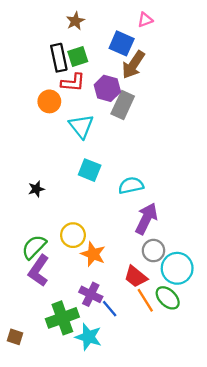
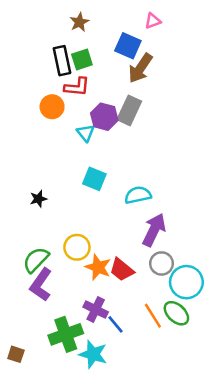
purple hexagon: (107, 88) -> (104, 117), moved
cyan triangle: (81, 126) -> (86, 133), size x0.7
red trapezoid: (136, 277) -> (122, 270), moved

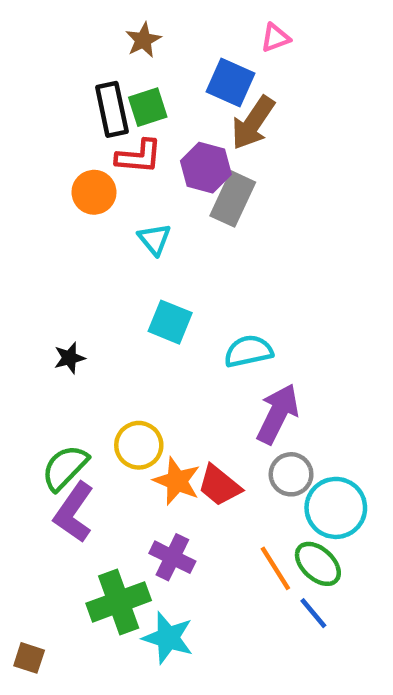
purple hexagon: (104, 117) -> (206, 168), moved
blue line: (115, 324) -> (313, 613), moved
brown square: (16, 354) -> (29, 658), moved

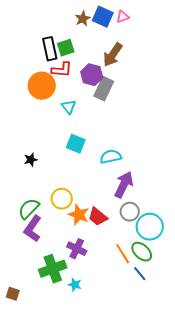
brown star: (143, 40) -> (83, 19), moved
blue square: (231, 83) -> (103, 17), moved
orange circle: (94, 192) -> (42, 86), size x1.4
cyan star: (168, 638) -> (75, 285), size x0.6

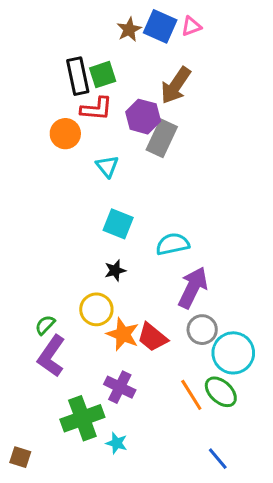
orange circle: (42, 86) -> (65, 134), size x0.7
black star: (31, 160) -> (115, 271), moved
green semicircle: (29, 209) -> (45, 325), size x0.6
blue line: (140, 274) -> (218, 459), moved

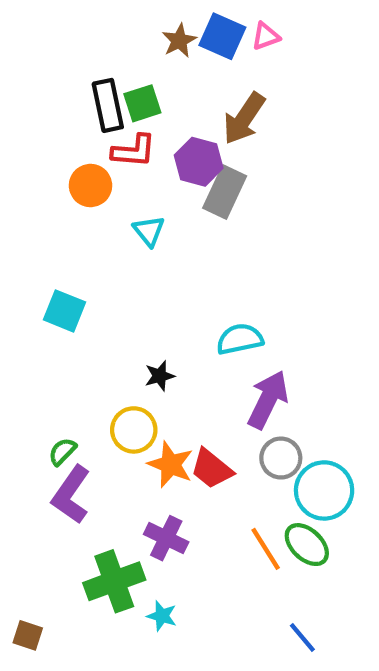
cyan square: (118, 224) -> (65, 311), moved

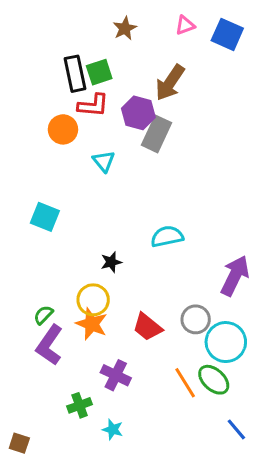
blue square: (222, 36) -> (227, 34), moved
purple arrow: (268, 400) -> (235, 276), moved
orange star: (171, 465) -> (92, 324), moved
green cross: (114, 581) -> (80, 405), size x0.6
blue line: (302, 638) -> (236, 429), moved

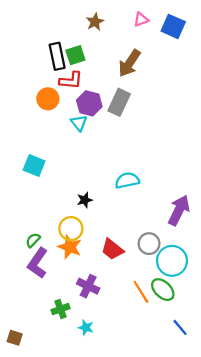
purple hexagon: (138, 113) -> (89, 103), moved

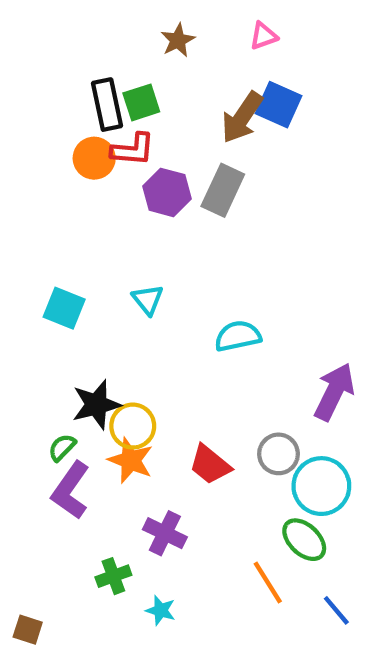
blue square: (173, 26) -> (278, 105), moved
orange circle: (48, 99) -> (94, 158), moved
cyan triangle: (79, 123) -> (148, 300), moved
black star: (85, 200) -> (96, 405), moved, size x1.6
orange line: (141, 292) -> (268, 583), moved

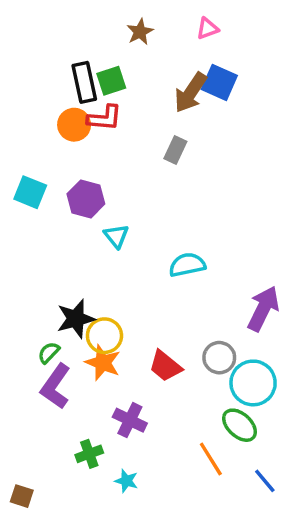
gray rectangle: (223, 190) -> (175, 150), size x0.7
purple hexagon: (167, 192) -> (86, 199), moved
cyan square: (64, 308) -> (30, 192), moved

